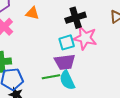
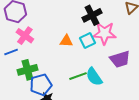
orange triangle: (32, 13) -> (66, 41), moved
purple trapezoid: (65, 62) -> (120, 59), moved

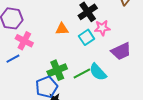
pink star: (104, 33) -> (102, 28), size x0.7
orange triangle: (66, 41) -> (62, 29), moved
green cross: (27, 70) -> (57, 70), moved

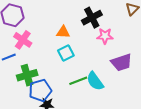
cyan square: (87, 37) -> (66, 53), moved
green cross: (57, 70) -> (27, 75), moved

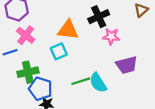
orange triangle: (63, 32) -> (68, 30), size x1.5
cyan square: (66, 53) -> (59, 51), moved
blue pentagon: (40, 90) -> (40, 89), turned 30

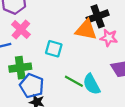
orange triangle: (68, 30) -> (86, 30), moved
cyan square: (59, 51) -> (54, 49), turned 35
green line: (81, 81) -> (74, 81), turned 42

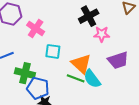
pink cross: (21, 29) -> (36, 28), moved
orange triangle: (86, 30) -> (81, 64), moved, turned 40
green cross: (20, 68) -> (25, 73), turned 30

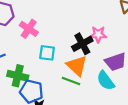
black cross: (89, 16) -> (82, 44), moved
cyan semicircle: (92, 79) -> (106, 81), moved

